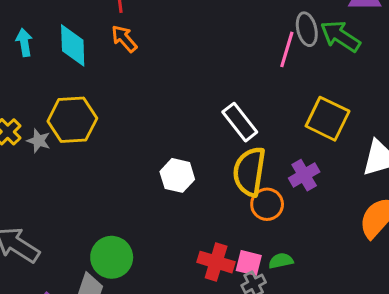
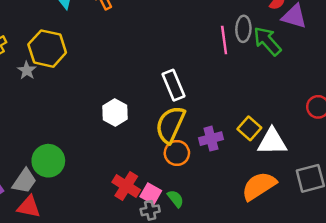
pink line: (287, 49) -> (224, 40), turned -40
yellow square: (327, 119) -> (249, 128), moved, size x0.7
gray star: (39, 141) -> (27, 70), moved
green semicircle: (281, 261) -> (176, 199), turned 48

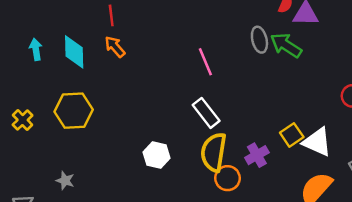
pink line: (224, 40) -> (205, 62), moved
gray star: (27, 70) -> (65, 181), moved
yellow square: (249, 128) -> (292, 135), turned 30
white triangle: (272, 142) -> (317, 142), turned 40

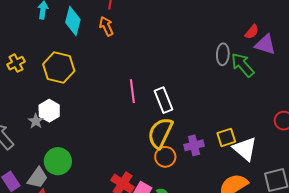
pink line: (205, 62) -> (132, 91), moved
white hexagon: (157, 155) -> (49, 111), moved

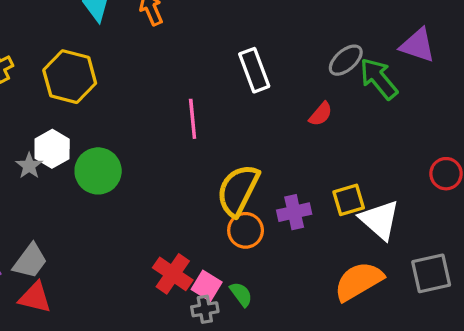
red semicircle: (252, 32) -> (321, 114), moved
gray ellipse: (223, 54) -> (346, 60), turned 45
white rectangle: (163, 100) -> (254, 70), moved
green circle: (58, 161) -> (98, 171), moved

